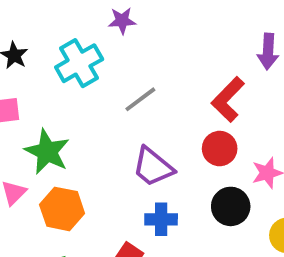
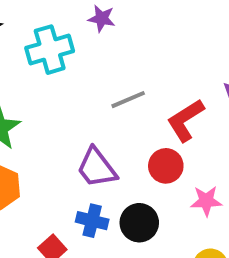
gray line: (140, 99) -> (128, 100), moved
black circle: (231, 206) -> (139, 223), moved

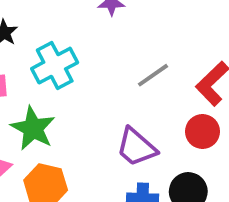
cyan cross: (50, 50) -> (55, 66), moved

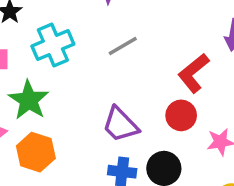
gray line: (153, 75) -> (123, 46), moved

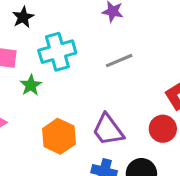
green star: (29, 100) -> (31, 85), moved, size x0.6
orange hexagon: (36, 152) -> (59, 136), moved

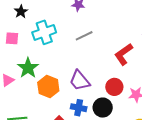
green star: (31, 85) -> (28, 68), moved, size x1.5
red circle: (163, 129) -> (114, 87), moved

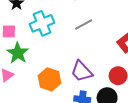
green star: (28, 68) -> (18, 53), moved

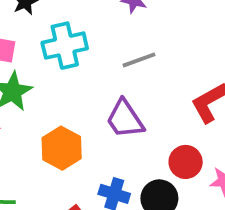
purple trapezoid: (82, 71) -> (125, 119), moved

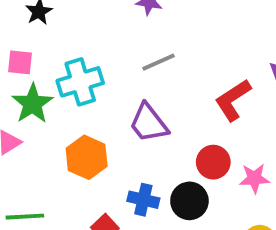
cyan cross: (65, 46) -> (80, 82), moved

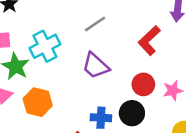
orange hexagon: (87, 157) -> (38, 102), moved

